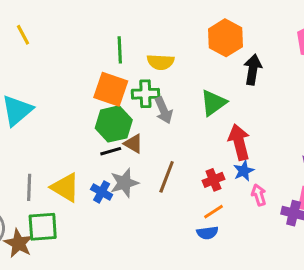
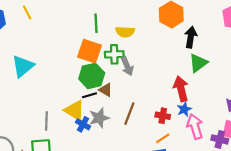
green triangle: (213, 103) -> (198, 63), moved
red cross: (213, 180) -> (163, 116), turned 32
gray line: (29, 187) -> (46, 121), moved
yellow triangle: (65, 187) -> (74, 110), moved
pink arrow: (259, 195) -> (195, 126), size x1.6

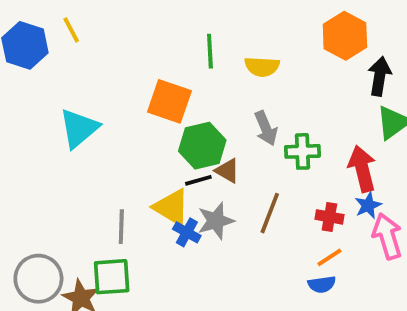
yellow line: (27, 12) -> (71, 30), moved
orange square: (90, 51) -> (169, 101), moved
green cross: (114, 54) -> (302, 151), moved

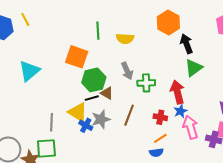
black arrow: (380, 76) -> (187, 44), turned -30

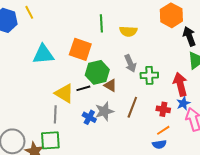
cyan triangle: (29, 71) -> (43, 54), moved, turned 35
black line: (92, 98) -> (83, 88), moved
yellow triangle: (78, 112) -> (64, 93), moved

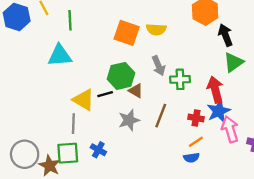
green line: (101, 23) -> (70, 20), moved
orange square: (80, 49) -> (127, 33), moved
blue star: (183, 103) -> (219, 111), size x1.5
blue cross: (89, 117) -> (98, 150), moved

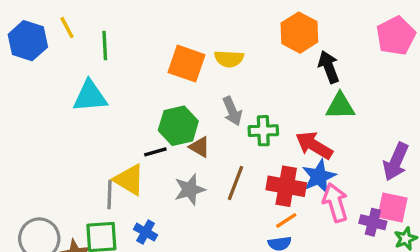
green triangle: (233, 62) -> (340, 106), turned 35
red arrow: (215, 90) -> (314, 145), turned -45
yellow triangle: (84, 100) -> (129, 180), moved
red cross: (196, 118) -> (286, 186), size x1.6

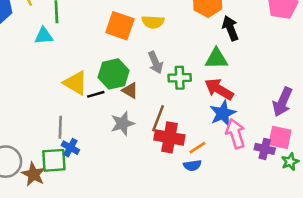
cyan triangle: (90, 96) -> (44, 36), moved, size x0.7
green triangle: (340, 106) -> (216, 59), moved
yellow triangle: (129, 180) -> (75, 83), moved
red cross: (286, 186) -> (169, 137), moved
blue cross: (146, 232) -> (70, 148), moved

